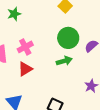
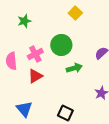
green circle: (68, 38) -> (61, 45), moved

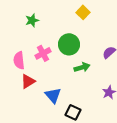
red triangle: (35, 76) -> (28, 81), moved
blue triangle: (24, 109) -> (53, 95), moved

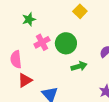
pink cross: (43, 53) -> (42, 42), moved

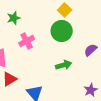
green circle: (66, 43) -> (62, 31), moved

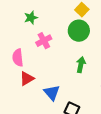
green arrow: (64, 65) -> (81, 65), turned -63

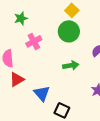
green arrow: (81, 65) -> (71, 65), turned 70

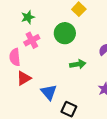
green circle: (69, 31) -> (65, 33), moved
pink cross: (34, 41) -> (32, 40), moved

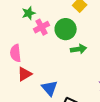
pink cross: (32, 40) -> (42, 27), moved
green arrow: (78, 64) -> (79, 49), moved

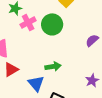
green arrow: (79, 49) -> (53, 66), moved

